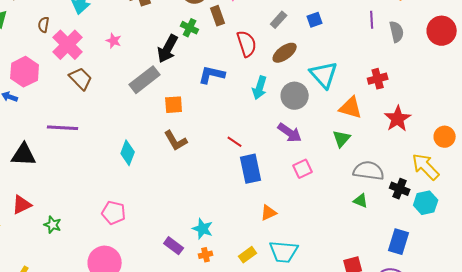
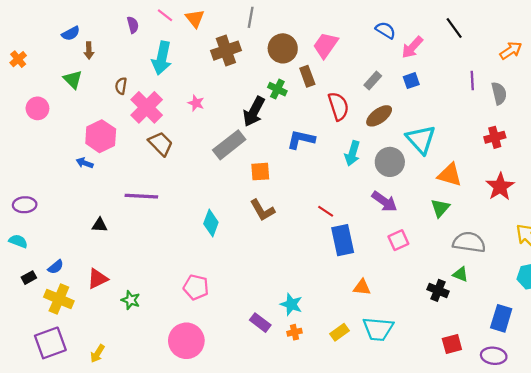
red cross: (378, 79) -> (495, 137), moved
black triangle: (24, 155) -> (100, 225), size x0.6
black cross: (400, 189) -> (438, 290), moved
orange triangle: (269, 213) -> (362, 287), turned 30

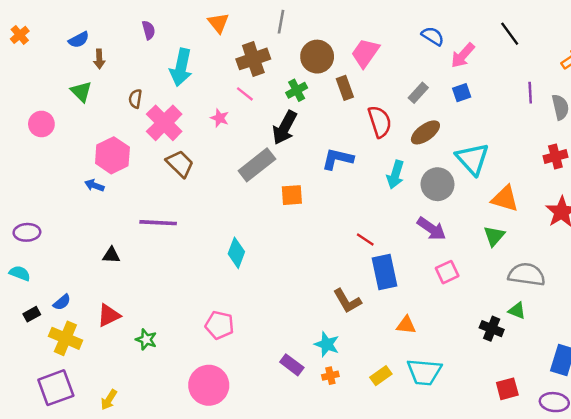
pink line: (165, 15) -> (245, 94), moved
orange cross: (18, 59) -> (20, 35), moved
green cross: (277, 89) -> (297, 90), moved, turned 36
brown L-shape: (262, 210) -> (347, 301), moved

